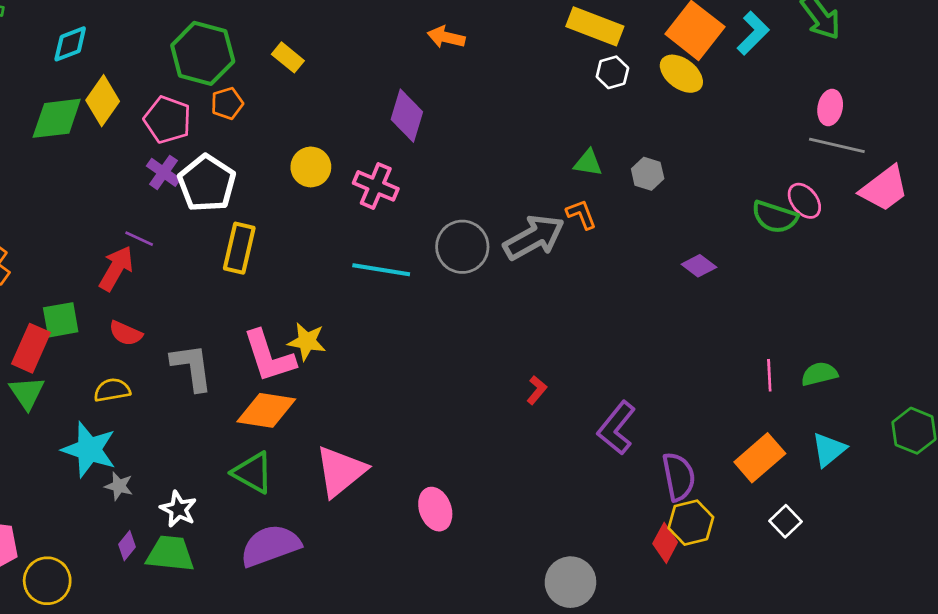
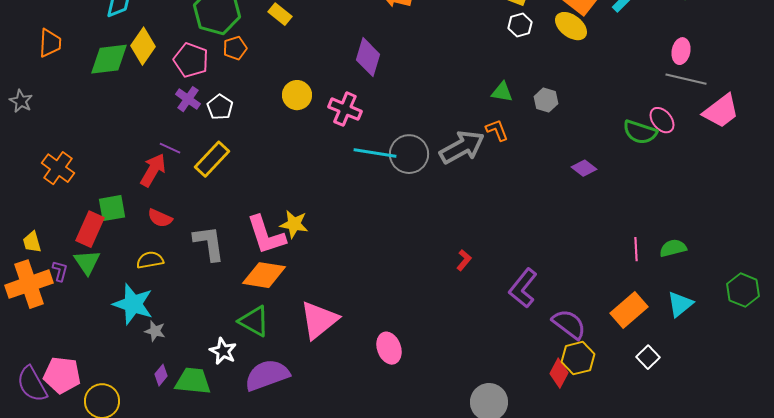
white pentagon: (207, 183) -> (220, 107), size x0.6
yellow rectangle: (239, 248) -> (212, 159), moved, turned 30
cyan line: (381, 270) -> (375, 153), moved
purple semicircle: (679, 477) -> (569, 324), turned -42
white star: (178, 509) -> (223, 351), moved

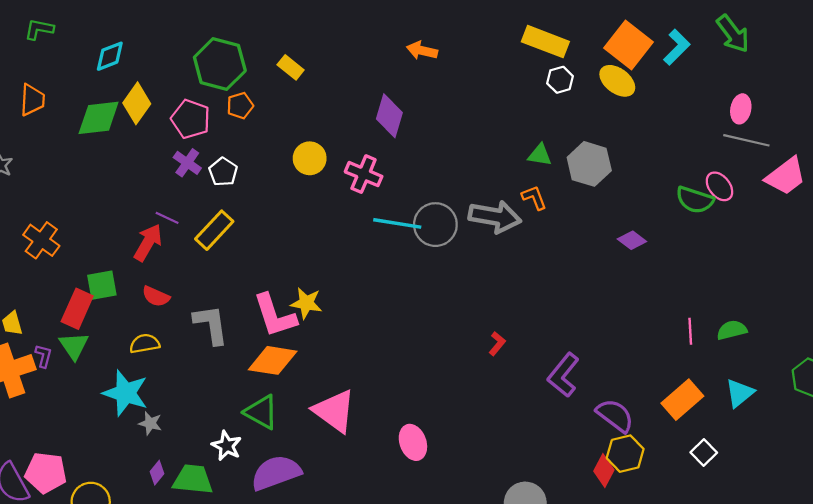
gray hexagon: (546, 100) -> (589, 164), size x1.6
gray arrow: (462, 147) -> (495, 217), turned 39
pink triangle: (319, 320) -> (334, 411), turned -45

